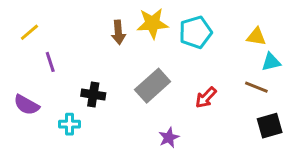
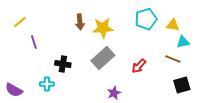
yellow star: (153, 23) -> (103, 28), moved
cyan pentagon: (196, 32) -> (146, 19), moved
purple semicircle: (26, 105) -> (14, 90), moved

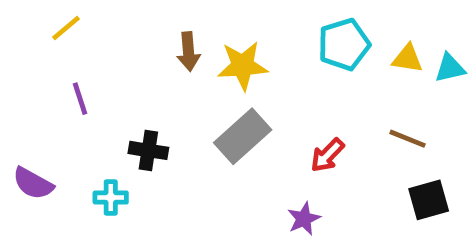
yellow line: (20, 22) -> (66, 28), moved
cyan triangle: (183, 42) -> (450, 68), moved
purple semicircle: (14, 90) -> (33, 183), moved
purple star: (114, 93) -> (304, 219), moved

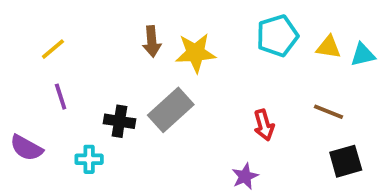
yellow line: (66, 28) -> (53, 49), moved
purple line: (80, 99) -> (61, 97), moved
gray rectangle: (243, 136) -> (171, 110), moved
red arrow: (327, 155) -> (264, 125), turned -60

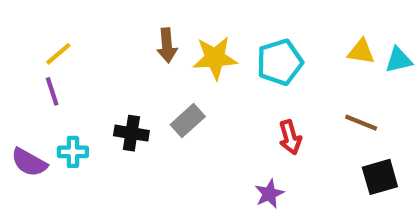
cyan pentagon: (277, 36) -> (280, 62), moved
purple line: (61, 97) -> (52, 91), moved
gray rectangle: (171, 110) -> (188, 121), size x0.7
cyan cross: (89, 159) -> (73, 152), moved

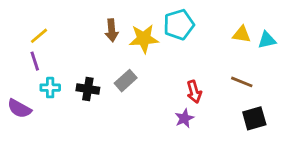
cyan pentagon: (280, 62) -> (179, 25), moved
cyan cross: (73, 152) -> (50, 88), moved
purple star: (269, 194) -> (184, 118), moved

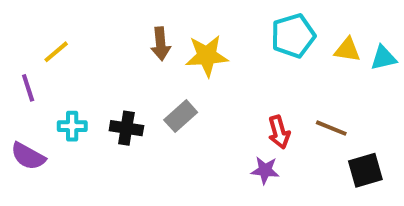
cyan pentagon: (179, 25) -> (293, 36), moved
purple line: (35, 61) -> (28, 88), moved
brown line: (242, 82) -> (331, 128), moved
purple star: (184, 118) -> (265, 170), turned 30

